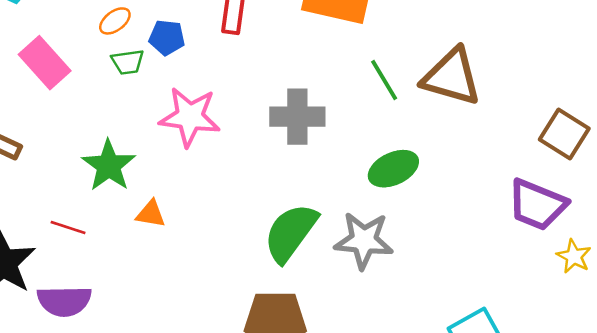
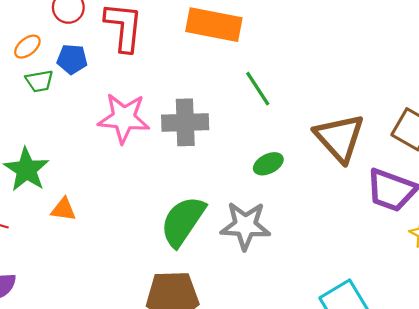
brown triangle: (452, 77) -> (340, 138), moved, turned 34
pink star: (190, 117) -> (124, 118), moved
green ellipse: (393, 169) -> (268, 164), size x0.7

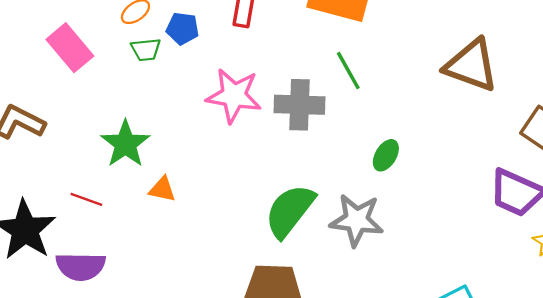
green line: (258, 89) -> (348, 71), moved
brown triangle: (340, 138) -> (471, 65), moved, turned -32
green ellipse: (268, 164) -> (386, 155), turned -36

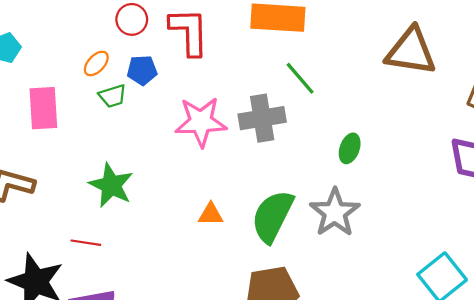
pink rectangle: (70, 48) -> (43, 108), turned 48
orange triangle: (162, 189) -> (211, 214), moved
gray star: (357, 220) -> (335, 213), turned -30

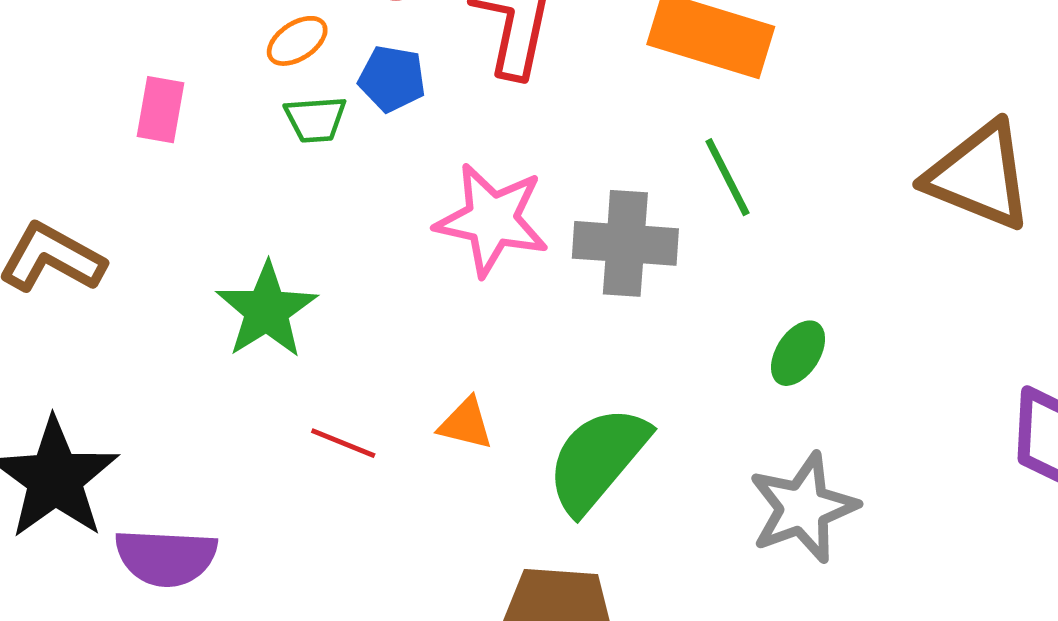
pink rectangle: (43, 108) -> (160, 110), size x0.7
gray star: (335, 213) -> (803, 508), moved
red line: (86, 243) -> (343, 443), moved

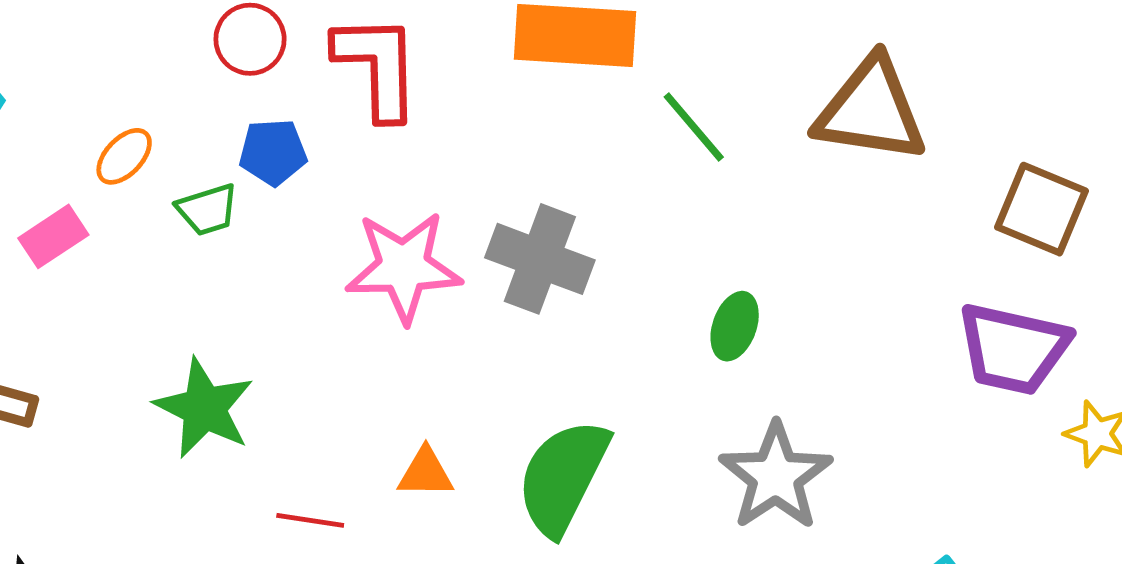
orange ellipse: (297, 41) -> (124, 156), moved
pink rectangle: (160, 110) -> (53, 236), turned 60
green line: (727, 177) -> (694, 127), moved
gray cross: (625, 243) -> (540, 259), turned 30

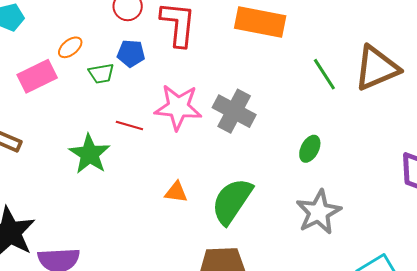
brown triangle: (871, 110) -> (377, 68), turned -39
green line: (694, 127) -> (324, 74), moved
pink rectangle: (53, 236) -> (37, 76), size x1.4
red line: (310, 520) -> (129, 125), moved

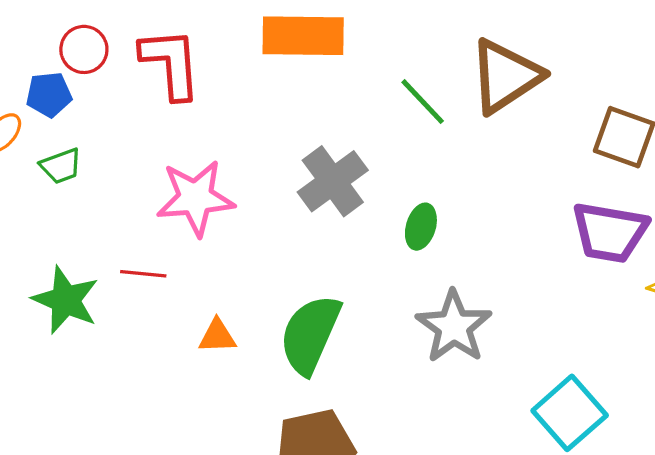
blue pentagon: (131, 53) -> (49, 94), moved
gray cross: (234, 111) -> (333, 181), moved, turned 36
red line: (129, 125) -> (143, 274), moved

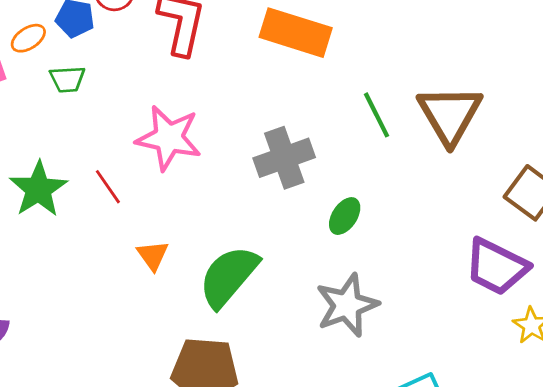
brown triangle: (505, 76) -> (450, 115), turned -44
red line: (143, 274) -> (108, 187), turned 33
orange triangle: (217, 336) -> (153, 255), turned 40

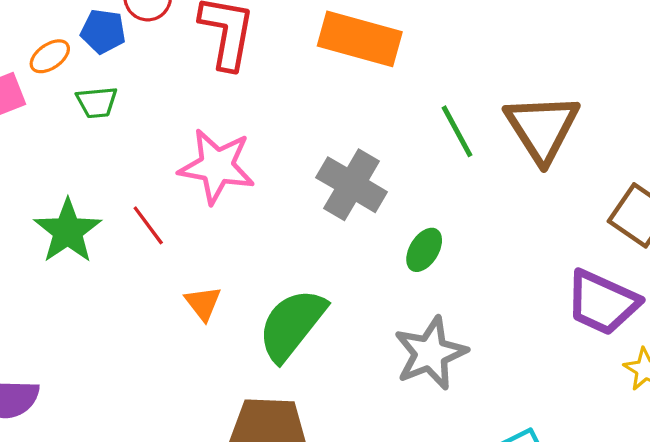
gray cross: (284, 158) -> (352, 185), turned -38

